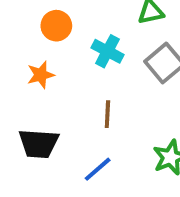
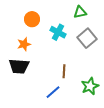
brown line: (107, 114) -> (64, 71), moved
black trapezoid: (39, 144) -> (19, 66), moved

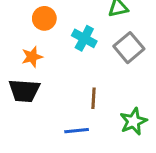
blue line: (53, 92) -> (77, 131), turned 35

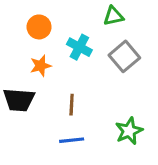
orange star: (32, 57) -> (41, 66), moved
brown line: (93, 98) -> (72, 105), moved

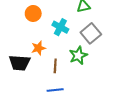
orange star: (41, 66) -> (38, 48), moved
green star: (129, 131) -> (78, 55), moved

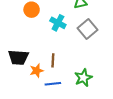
orange star: (38, 48) -> (37, 71), moved
green star: (78, 55) -> (83, 78), moved

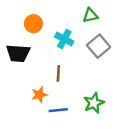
black trapezoid: (18, 57) -> (18, 53), moved
brown line: (53, 60) -> (58, 73), moved

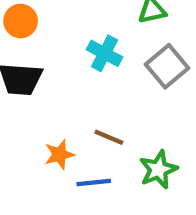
orange circle: (33, 24) -> (21, 21), moved
brown line: (58, 73) -> (109, 137), moved, turned -70

